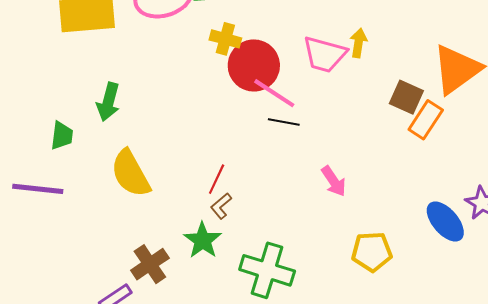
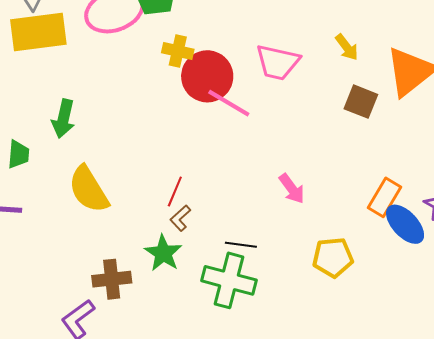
yellow arrow: (358, 43) -> (347, 47), moved, turned 136
orange rectangle: (426, 120) -> (384, 197), moved
black line: (284, 122) -> (241, 245), moved
brown cross: (150, 264) -> (112, 279), turned 30

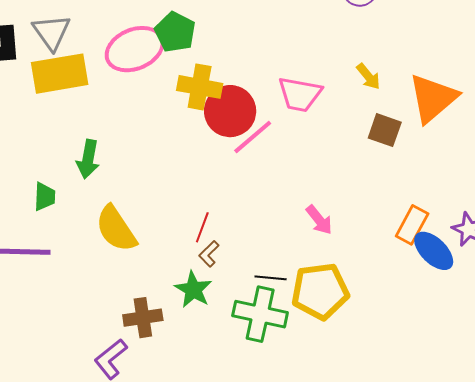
yellow cross: (178, 51) -> (200, 87), size x1.4
pink line: (229, 103) -> (253, 137), turned -69
yellow pentagon: (333, 257) -> (320, 291), moved, size x1.4

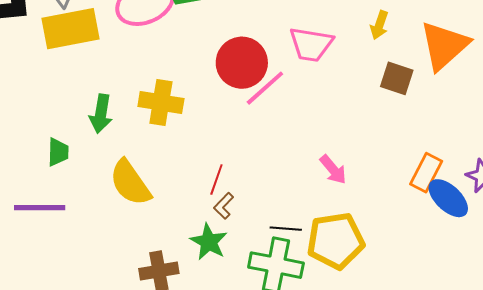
yellow arrow: (368, 76) -> (379, 25), turned 60
yellow cross: (200, 87) -> (161, 103), moved

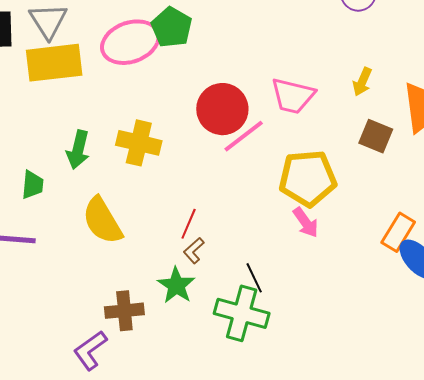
black line: (286, 229) -> (254, 278), turned 56
yellow pentagon: (336, 241) -> (308, 178), moved

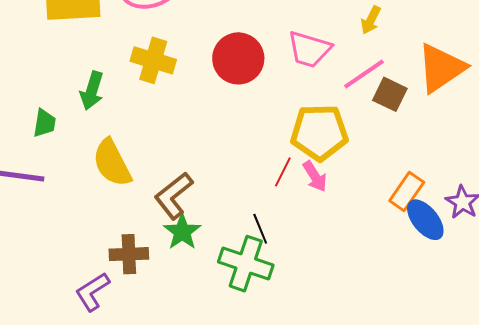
yellow arrow: (362, 82) -> (371, 20), moved
pink line: (244, 136) -> (364, 74), moved
yellow cross: (139, 143) -> (153, 60), moved
red line: (189, 224) -> (283, 172), moved
brown L-shape: (194, 251) -> (174, 196), moved, size x1.8

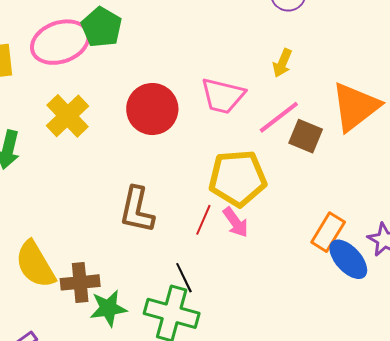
yellow cross: (153, 60) -> (68, 116), turned 33
yellow semicircle: (112, 163) -> (35, 264), moved
brown L-shape: (174, 196) -> (137, 210), moved, turned -36
green star: (182, 232) -> (108, 308), moved, turned 30
brown cross: (129, 254) -> (80, 282), moved

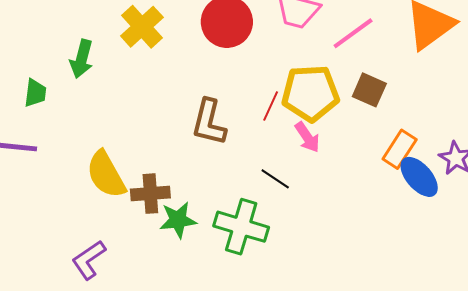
brown square: (306, 136) -> (369, 90), moved
red line: (203, 220) -> (271, 106), moved
black line: (184, 278) -> (275, 179), moved, turned -32

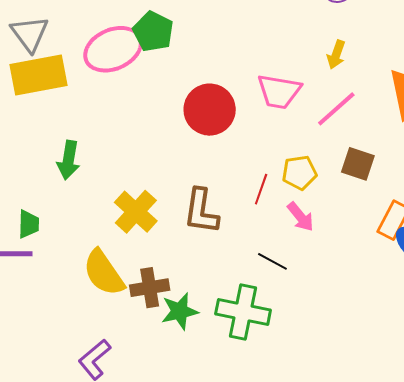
yellow cross: (142, 27) -> (136, 212), moved
green trapezoid: (35, 93) -> (29, 224), moved
yellow pentagon: (310, 93) -> (299, 173), size x0.6

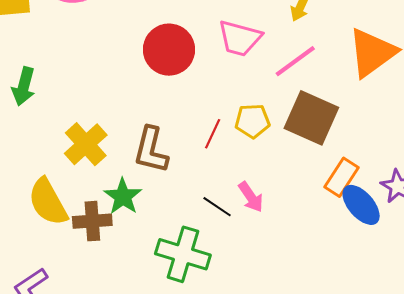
brown square: (358, 164) -> (311, 118), size x1.6
pink arrow: (301, 217) -> (251, 197), moved
green star: (180, 311) -> (123, 196), moved, turned -30

